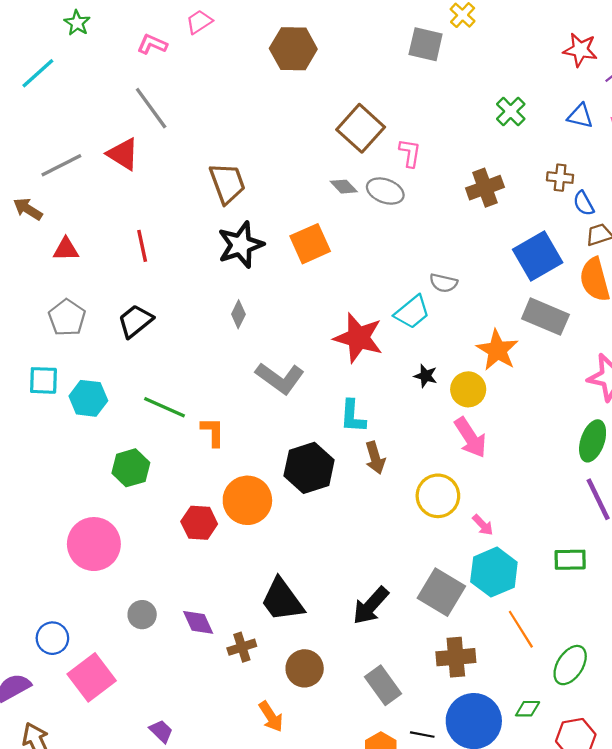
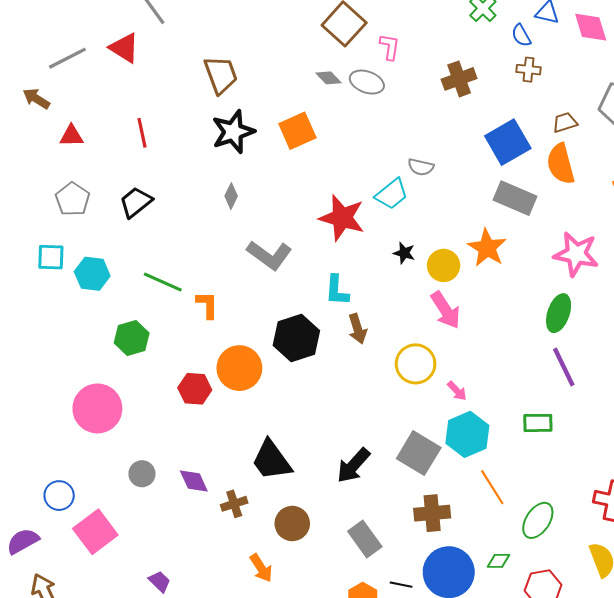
blue semicircle: (584, 203) -> (521, 35), moved
orange star: (497, 350) -> (487, 248), moved

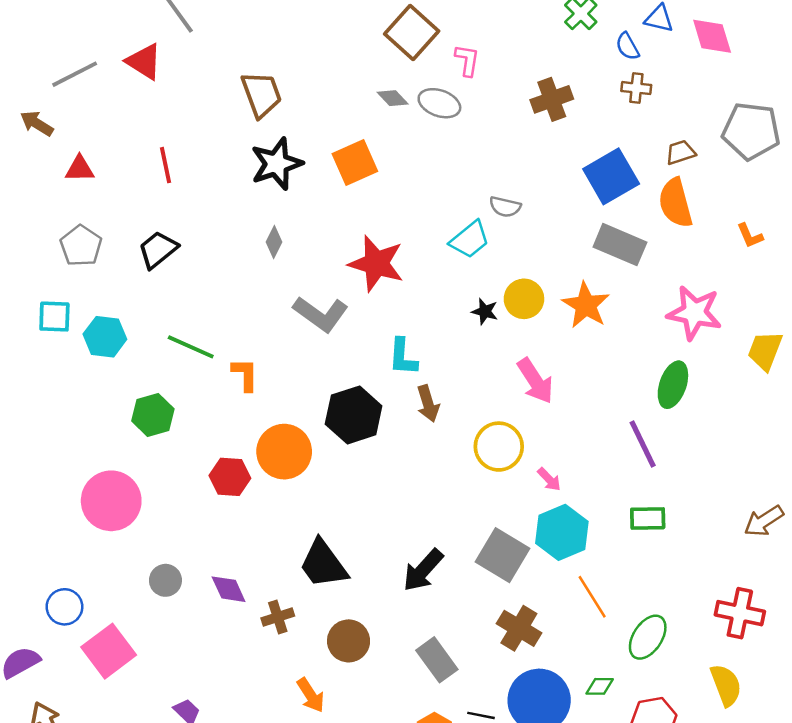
red star: (342, 218) -> (376, 263), moved
yellow circle: (444, 265) -> (524, 299), moved
purple line: (564, 367) -> (643, 444), moved
brown cross: (432, 513) -> (519, 628), turned 36

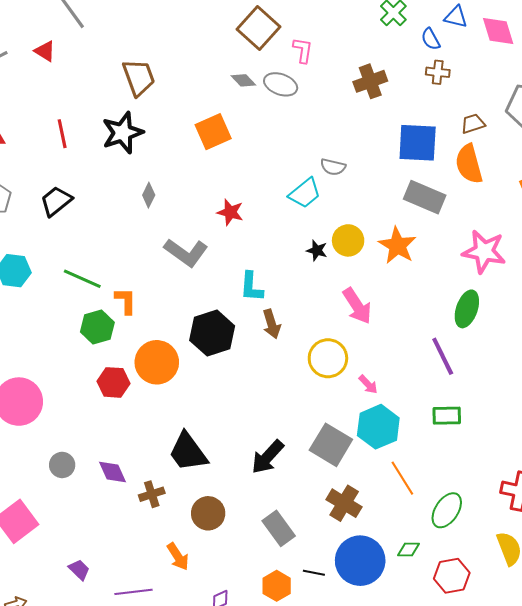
red triangle: (144, 62) -> (45, 51), size x0.7
black star: (277, 164) -> (123, 133), moved
blue square: (611, 176) -> (418, 143), turned 33
red star: (376, 263) -> (230, 212), size x0.6
green hexagon: (153, 415) -> (97, 327), moved

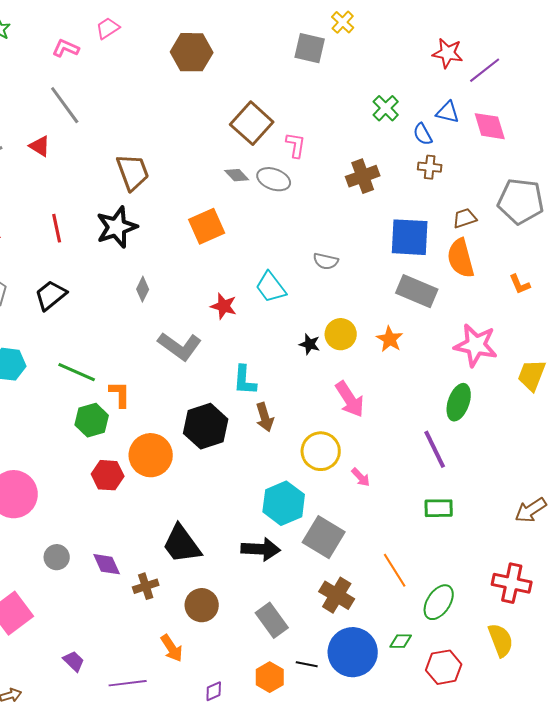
cyan trapezoid: (305, 193) -> (271, 287), moved, turned 92
orange star: (397, 245) -> (390, 339), size x0.7
cyan hexagon: (378, 427) -> (284, 503), moved
black arrow: (268, 457) -> (261, 549), turned -129

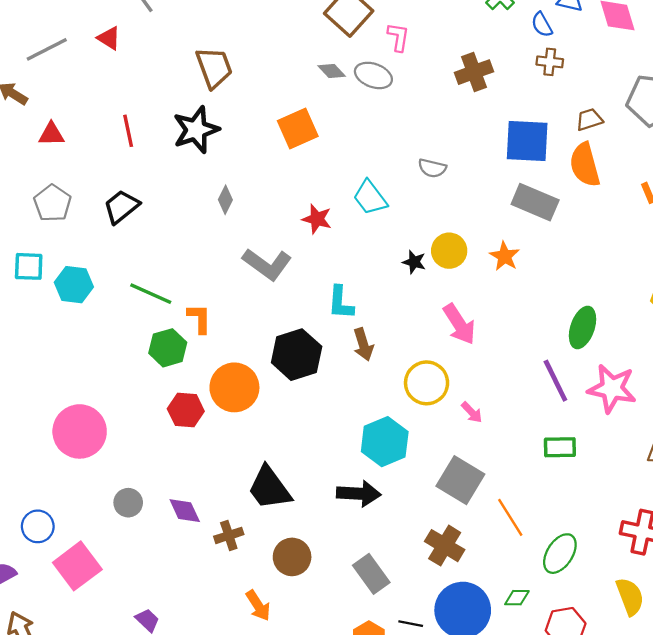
pink star: (476, 345) -> (612, 389), moved
gray square: (324, 537) -> (460, 480), moved

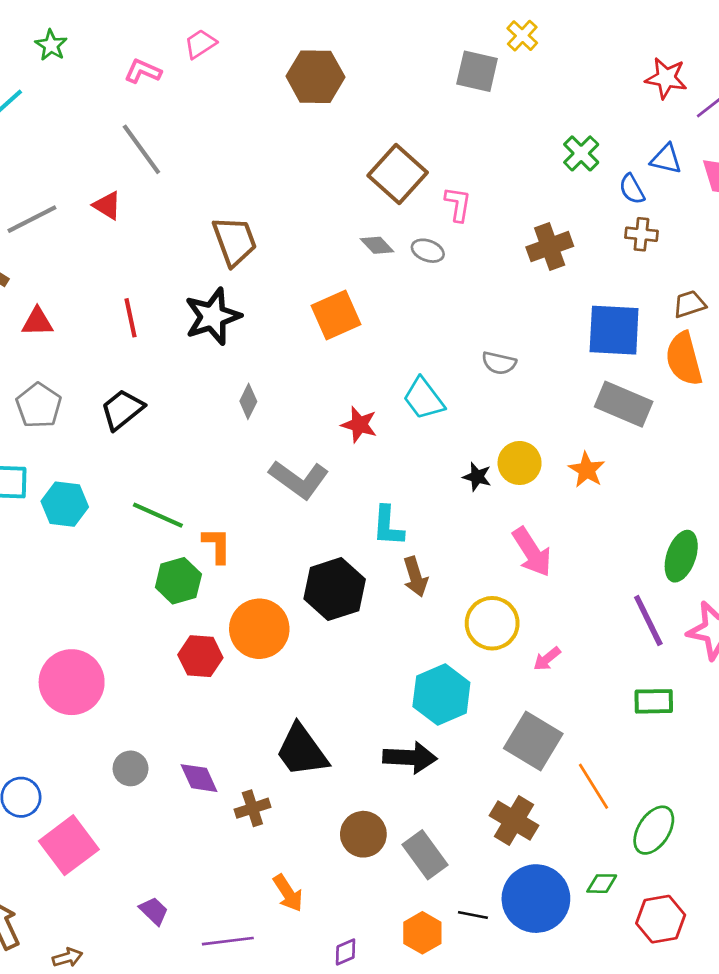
gray ellipse: (373, 75) -> (428, 251), size x0.7
pink arrow: (472, 412) -> (547, 659), turned 95
brown circle: (292, 557) -> (363, 834), moved

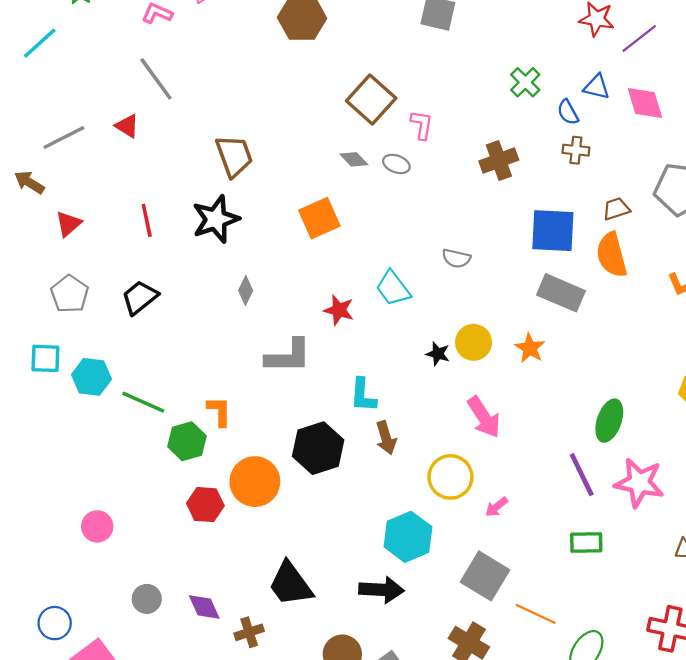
red triangle: (37, 322) -> (68, 224), turned -40
gray L-shape: (299, 479) -> (288, 356), turned -36
green line: (158, 515) -> (143, 402), moved
pink circle: (72, 682) -> (97, 526), size x0.6
orange line: (594, 786) -> (536, 614), turned -33

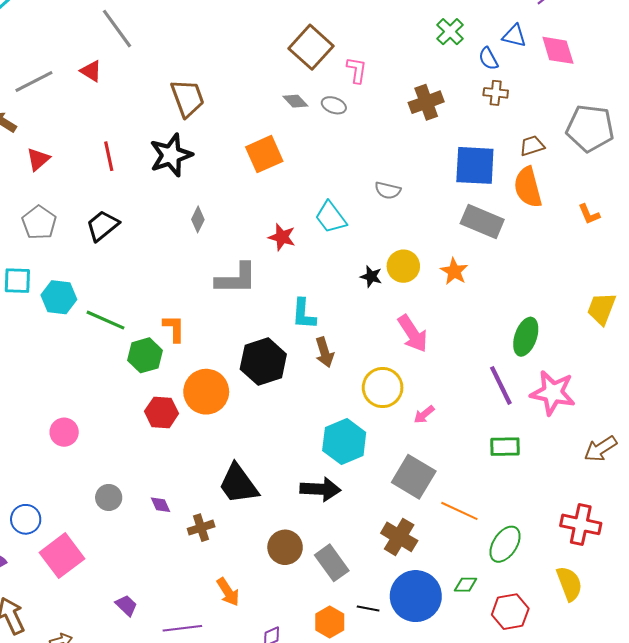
purple diamond: (204, 607) -> (161, 505), size x0.7

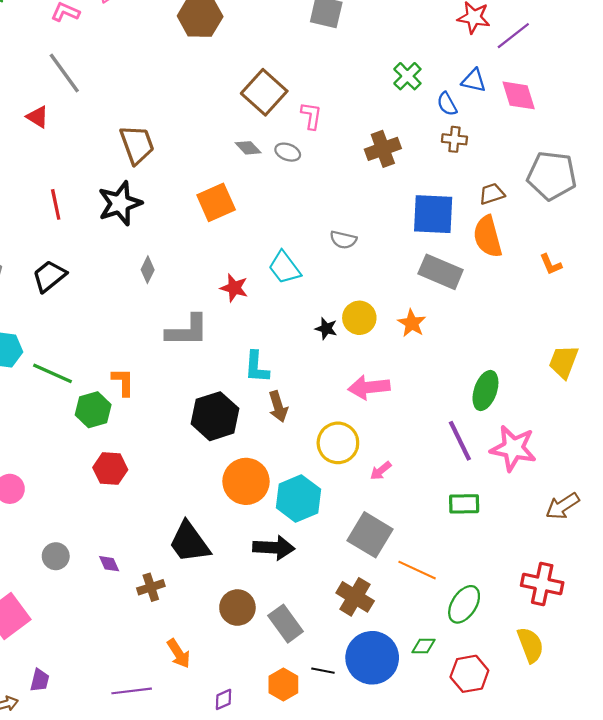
pink arrow: (413, 334) -> (369, 387), turned 117
orange circle: (206, 392) -> (246, 481), moved
purple trapezoid: (126, 605) -> (40, 680), moved, turned 60

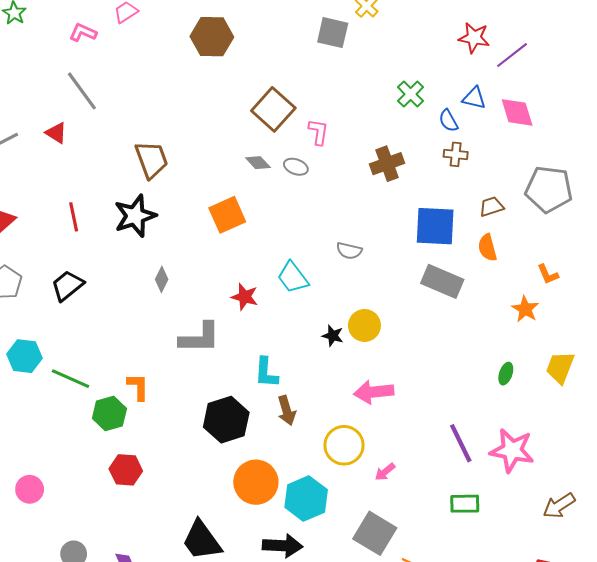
orange semicircle: (488, 237) -> (487, 248), size x0.7
orange star: (412, 323) -> (525, 309), moved
green ellipse: (485, 391) -> (506, 374), moved, size x0.6

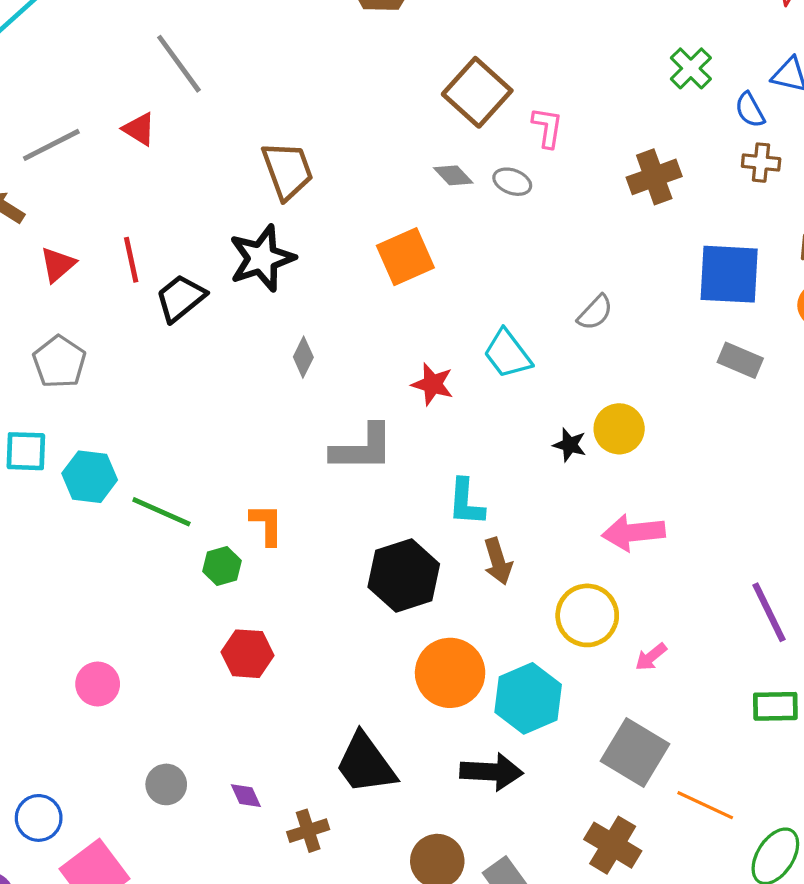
red line: (74, 217) -> (131, 260), moved
gray semicircle: (349, 251) -> (595, 312), turned -60
gray rectangle: (442, 281) -> (740, 360), size x0.7
black trapezoid: (67, 286) -> (181, 298), moved
green hexagon: (109, 414) -> (222, 566), size x0.7

